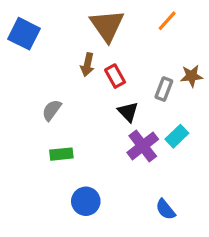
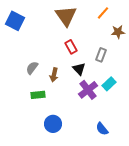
brown arrow: (87, 65) -> (54, 75), moved
brown star: (192, 76) -> (118, 32), moved

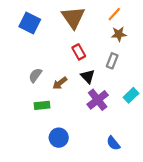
blue square: (15, 21) -> (30, 23), moved
brown star: (118, 32) -> (119, 34), moved
brown arrow: (54, 75) -> (60, 83), turned 40
cyan rectangle: (109, 84) -> (131, 95), moved

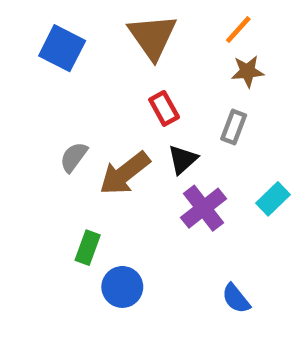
black triangle: (88, 76) -> (183, 159), turned 32
brown arrow: (60, 83) -> (125, 173), size x1.6
green rectangle: (42, 105) -> (88, 248), moved, turned -64

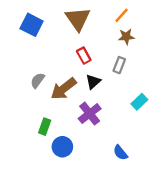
purple cross: (203, 208) -> (90, 114), moved

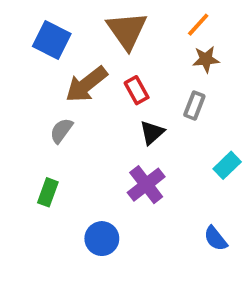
brown arrow: (64, 89) -> (86, 84), moved
green rectangle: (45, 127) -> (48, 192), moved
blue semicircle: (120, 153) -> (216, 239), moved

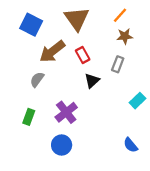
purple cross: (146, 185) -> (66, 112), moved

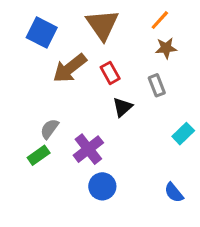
gray rectangle: (118, 64) -> (157, 85), turned -42
gray semicircle: (37, 80) -> (49, 129), moved
green rectangle: (29, 117) -> (39, 155), turned 35
blue circle: (62, 145) -> (102, 186), moved

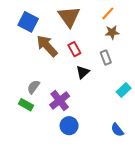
brown arrow: (70, 68) -> (47, 46), turned 85
green rectangle: (39, 155) -> (26, 105), turned 64

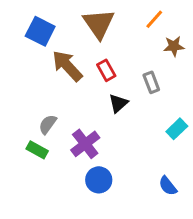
brown star: (112, 32) -> (174, 46), moved

